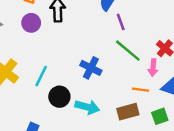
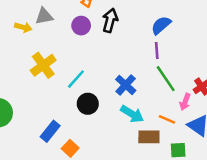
purple line: (121, 22) -> (157, 51), moved
cyan arrow: (87, 107) -> (132, 114), moved

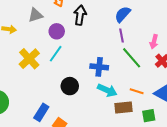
gray triangle: (44, 16) -> (35, 15), moved
purple circle: (81, 26) -> (57, 31), moved
cyan line: (76, 79) -> (56, 54), moved
blue cross: (126, 85) -> (99, 67), turned -30
pink arrow: (185, 102) -> (154, 42), moved

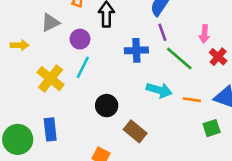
blue cross: (99, 67) -> (136, 50), moved
cyan arrow: (107, 90) -> (159, 90), moved
brown rectangle: (123, 107) -> (135, 131), moved, turned 54
blue rectangle: (41, 112) -> (50, 129), moved, turned -30

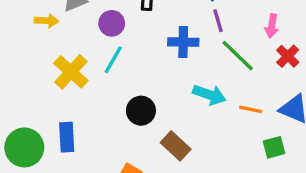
yellow arrow: (20, 45) -> (47, 21), moved

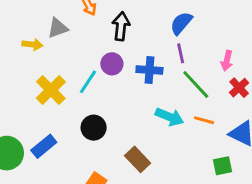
purple circle: (112, 23) -> (112, 64), moved
orange line: (251, 109) -> (204, 120), moved
black circle: (141, 111) -> (94, 128), moved
blue rectangle: (67, 137) -> (44, 146), turned 50

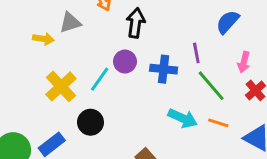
blue semicircle: (181, 23) -> (228, 22), moved
black circle: (94, 128) -> (90, 122), moved

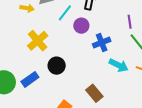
blue cross: (164, 69) -> (102, 43), moved, turned -30
cyan line: (100, 79) -> (65, 13), moved

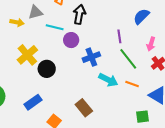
cyan line: (65, 13) -> (55, 27), turned 66
black circle: (57, 66) -> (47, 69), moved
blue rectangle: (30, 79) -> (33, 102), moved

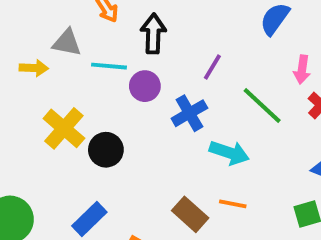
gray triangle: (35, 12) -> (67, 43), turned 35
purple line: (119, 36) -> (212, 67), moved, turned 48
orange line: (132, 84) -> (233, 204), moved

